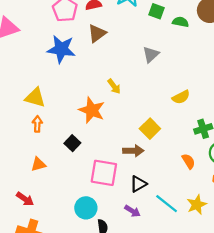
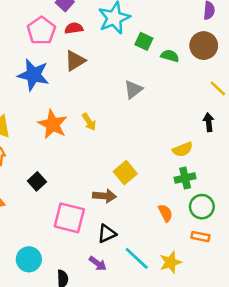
yellow semicircle: (181, 97) -> (183, 149), moved
orange star: (92, 110) -> (53, 124), moved
cyan circle: (86, 208) -> (29, 259), moved

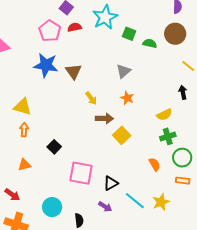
brown triangle: (75, 61) -> (73, 71), moved, turned -30
orange star: (53, 124) -> (127, 98), moved, size x0.6
brown arrow: (104, 196) -> (104, 118), moved

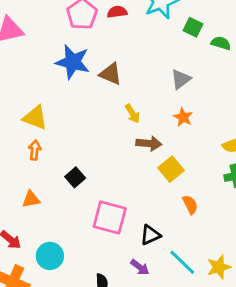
brown triangle: (73, 71) -> (111, 74), turned -36
orange semicircle: (155, 164) -> (190, 205), moved
cyan circle: (52, 207) -> (50, 256), moved

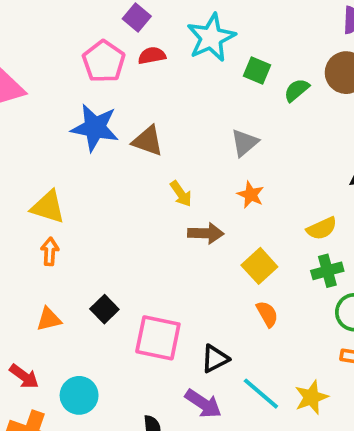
green semicircle: (221, 43) -> (297, 90), turned -54
yellow square: (171, 169) -> (259, 266), moved
black square: (75, 177) -> (104, 309), moved
purple arrow: (140, 267) -> (203, 404), size x1.4

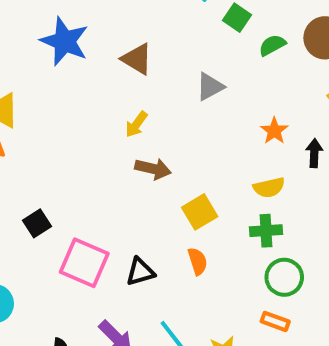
brown triangle: (148, 141) -> (137, 59), moved
yellow arrow: (181, 194) -> (136, 124), turned 60
orange star: (251, 195) -> (274, 131), moved
black triangle: (215, 359) -> (140, 272), moved

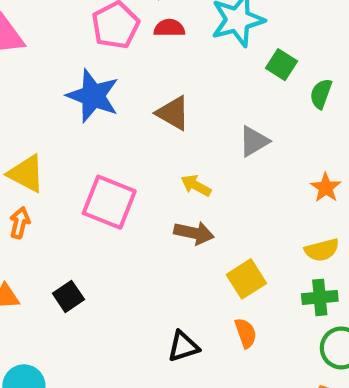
green semicircle: (272, 45) -> (321, 94), turned -40
yellow arrow: (136, 124) -> (196, 186), moved, turned 84
pink square: (84, 263) -> (109, 202), moved

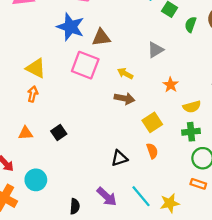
brown triangle: (173, 113) -> (101, 37), moved, turned -36
orange star: (326, 188) -> (171, 85), moved
pink square: (109, 202) -> (85, 65), moved

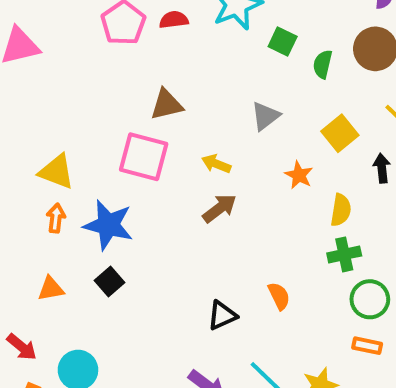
blue star: (71, 27) -> (108, 225), moved
brown arrow: (124, 98) -> (220, 208), turned -42
yellow semicircle: (192, 107) -> (341, 210), turned -60
yellow square: (152, 122) -> (340, 133), moved

